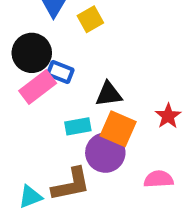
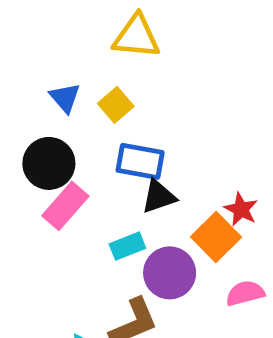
blue rectangle: (60, 72) -> (140, 161), moved, size x1.4
orange square: (118, 129) -> (216, 237), moved, turned 33

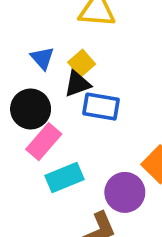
black triangle: (159, 197) -> (77, 84), moved
cyan rectangle: (127, 246) -> (64, 178), moved, size x1.4

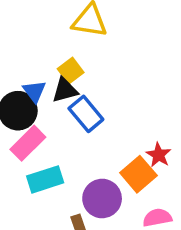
blue triangle: (42, 58) -> (34, 91), moved
blue rectangle: (101, 107) -> (86, 114), turned 36

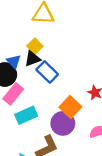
orange square: (138, 174) -> (70, 107), moved

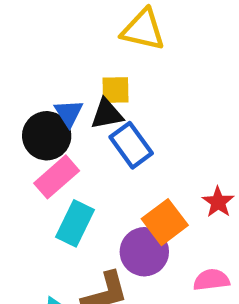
yellow square: (35, 46) -> (116, 90), turned 32
cyan rectangle: (26, 115) -> (75, 223), turned -50

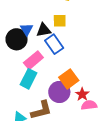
yellow square: (116, 90) -> (60, 21), moved
pink rectangle: (57, 177) -> (33, 60), moved
red star: (218, 202) -> (82, 94), moved

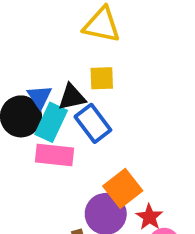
pink rectangle: (33, 60) -> (55, 155), turned 48
cyan rectangle: (29, 79) -> (51, 122), moved

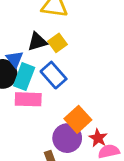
yellow square: (102, 78) -> (57, 43), turned -30
black triangle: (72, 97) -> (37, 42), moved

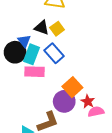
black triangle: (37, 42) -> (42, 28), turned 35

